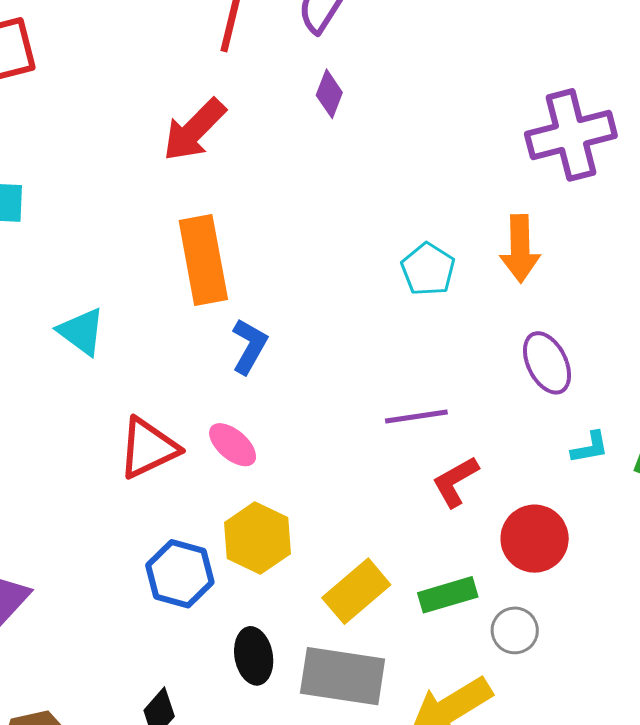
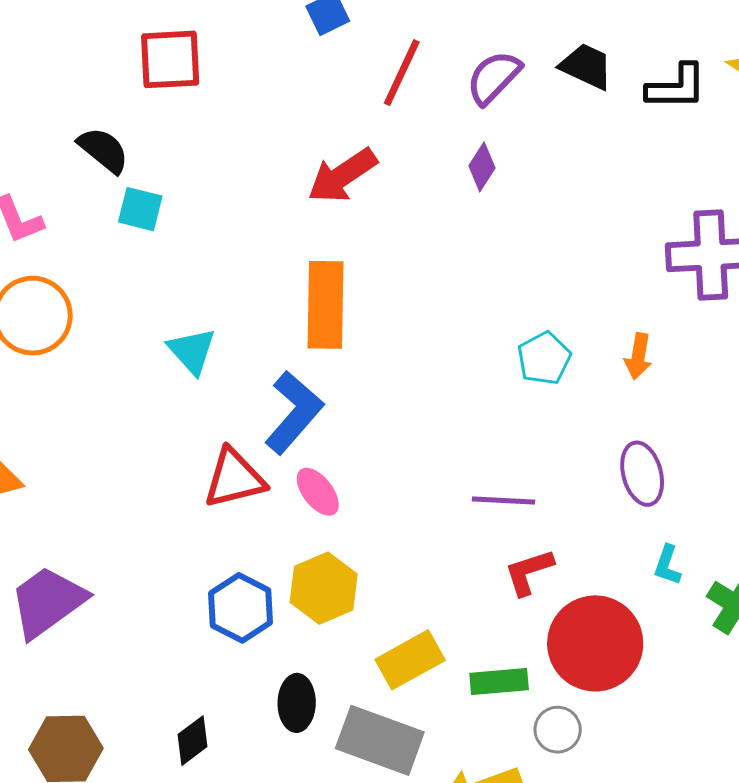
orange arrow: (520, 249) -> (638, 356), size x0.7
blue L-shape: (249, 346) -> (294, 412), moved, size x1.5
cyan L-shape: (590, 448) -> (667, 565), turned 108
red circle: (535, 539) -> (595, 643), size x1.4

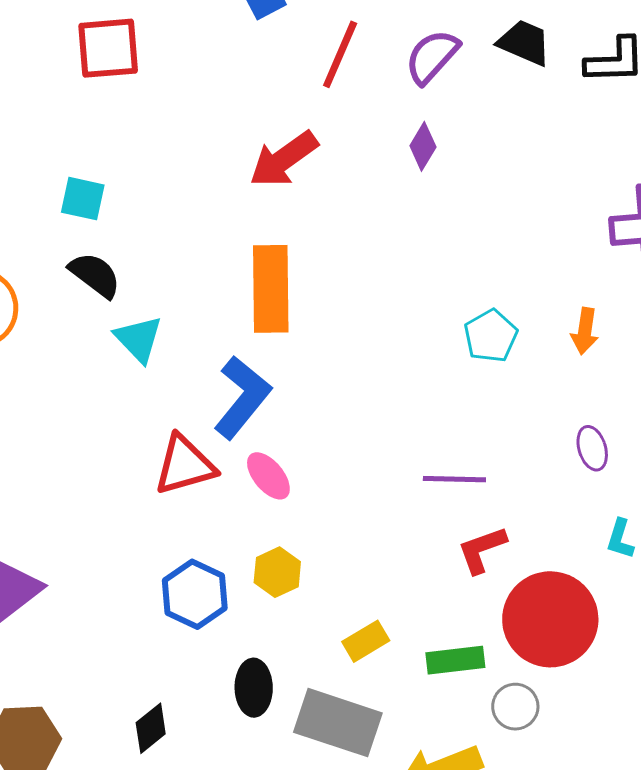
black semicircle: (103, 150) -> (95, 275), moved
purple ellipse: (642, 474) -> (592, 448), size x0.7
yellow hexagon: (324, 588) -> (277, 572), size x0.7
yellow rectangle: (410, 660) -> (366, 641), size x0.7

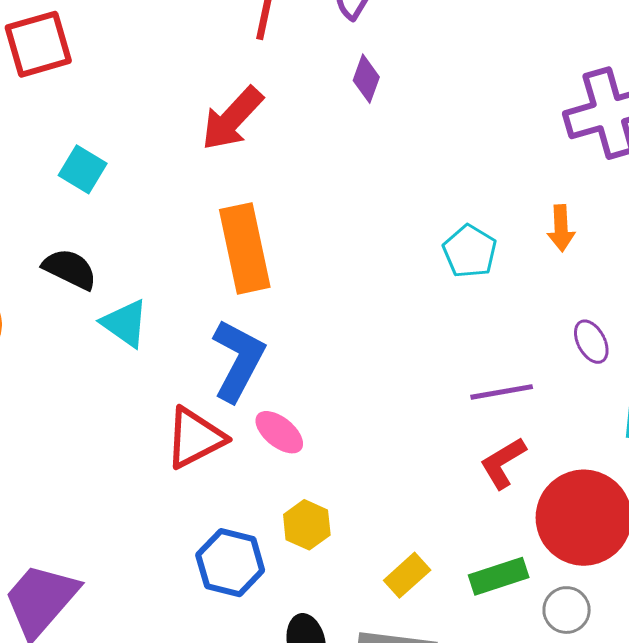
cyan square: (83, 199) -> (83, 169), moved, turned 30
purple line: (454, 479) -> (502, 392), moved

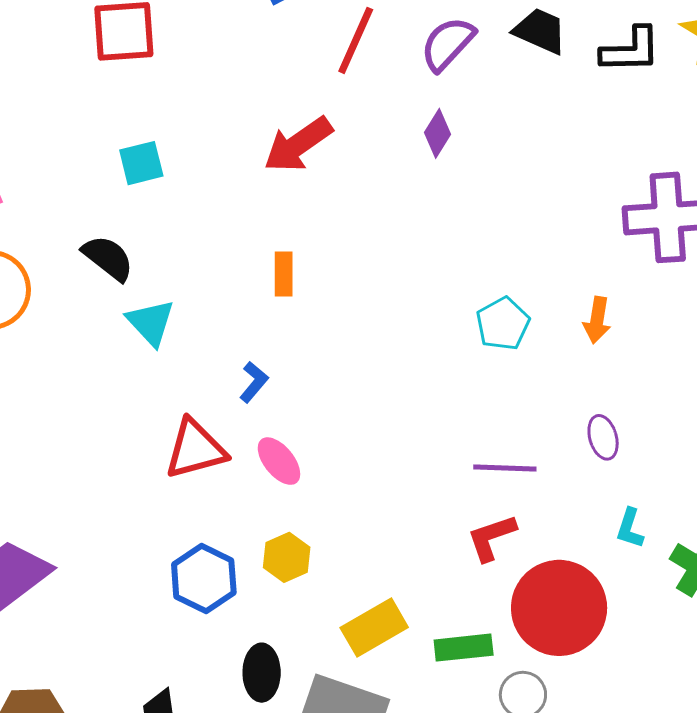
cyan square: (83, 169) -> (141, 163), turned 33
orange rectangle: (245, 248) -> (284, 274), size x0.5
blue L-shape: (238, 360) -> (254, 382), size x0.5
yellow rectangle: (407, 575) -> (374, 627), size x1.4

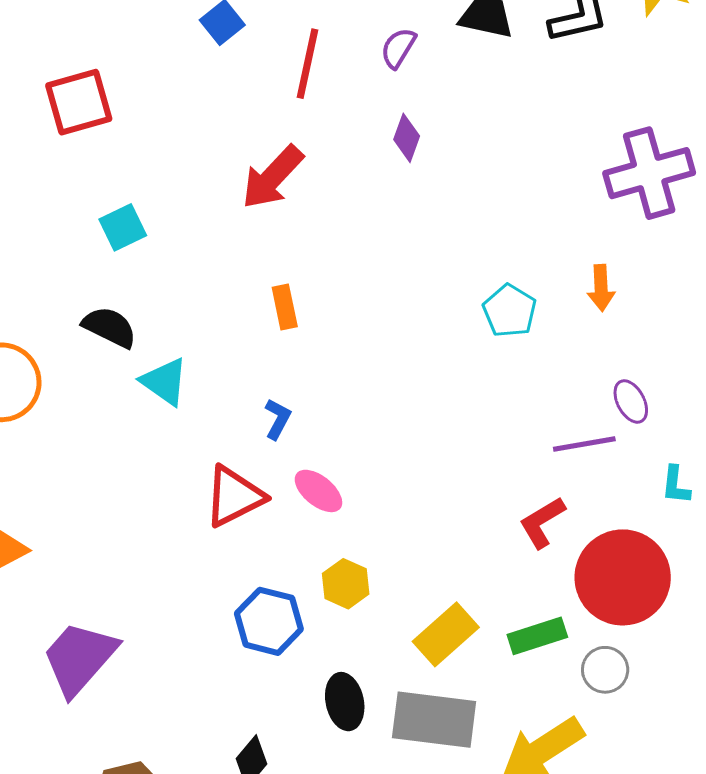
purple semicircle: (448, 44) -> (398, 48), size x0.7
purple line: (505, 468) -> (584, 444), moved

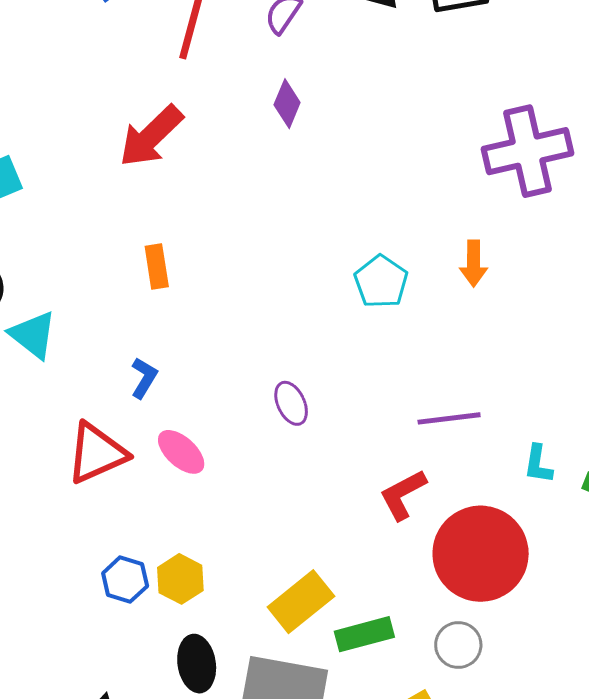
purple ellipse: (631, 401) -> (291, 403), moved
yellow hexagon: (346, 584) -> (180, 579), moved
blue hexagon: (269, 621) -> (125, 580), size x0.7
green rectangle: (537, 636) -> (364, 634), moved

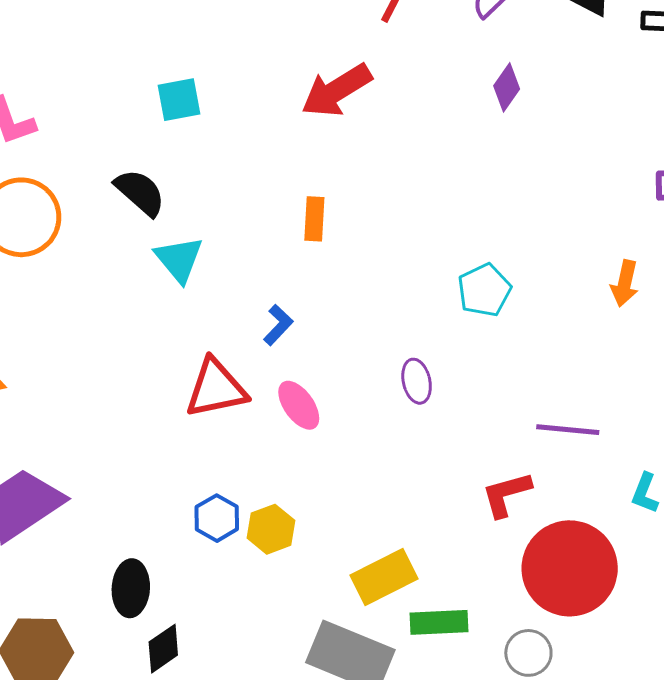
purple diamond: (287, 104) -> (507, 87), moved
cyan pentagon: (381, 282) -> (484, 290), moved
black ellipse: (197, 664) -> (131, 588), moved

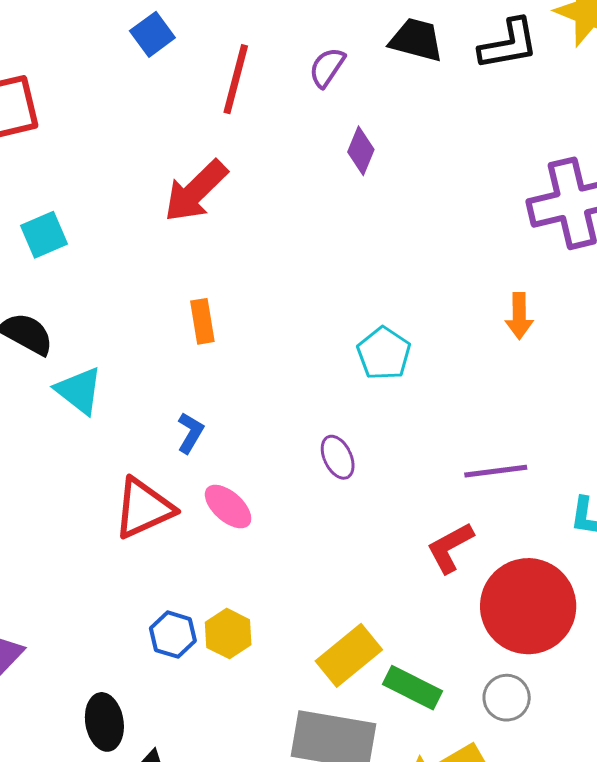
green rectangle: (439, 622) -> (413, 688), turned 42

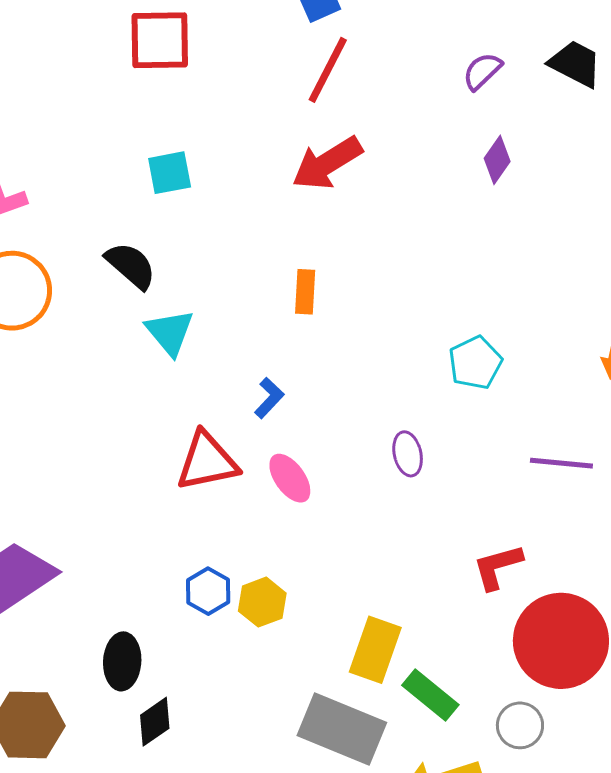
red line: (236, 79) -> (328, 70), moved
purple line: (496, 471) -> (561, 463), moved
yellow rectangle: (349, 655) -> (375, 650), turned -44

